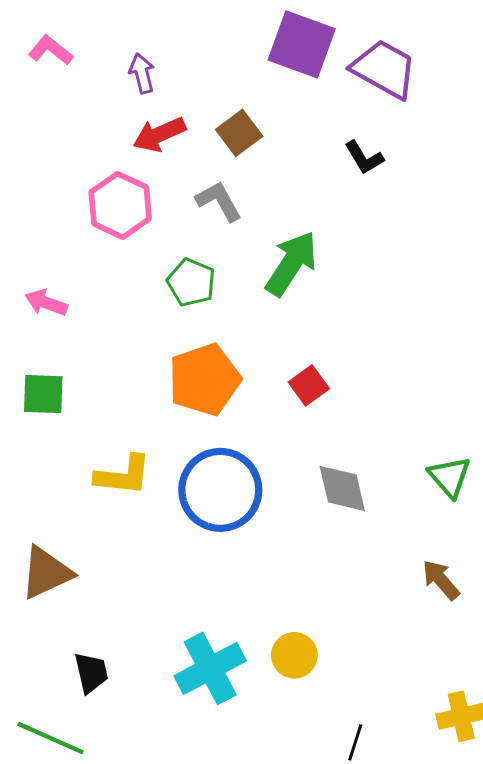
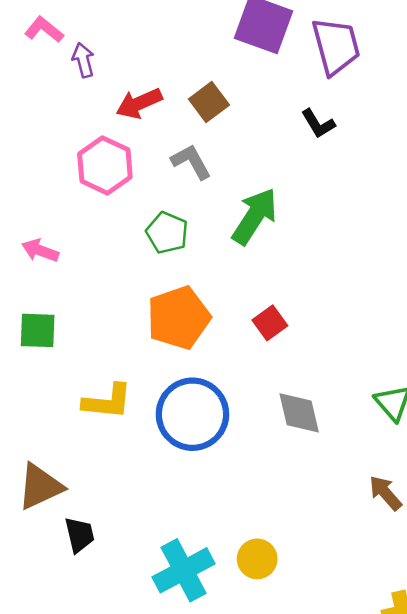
purple trapezoid: (384, 69) -> (336, 46), turned 46
purple arrow: (142, 73) -> (83, 60), moved
black trapezoid: (91, 673) -> (79, 535), moved

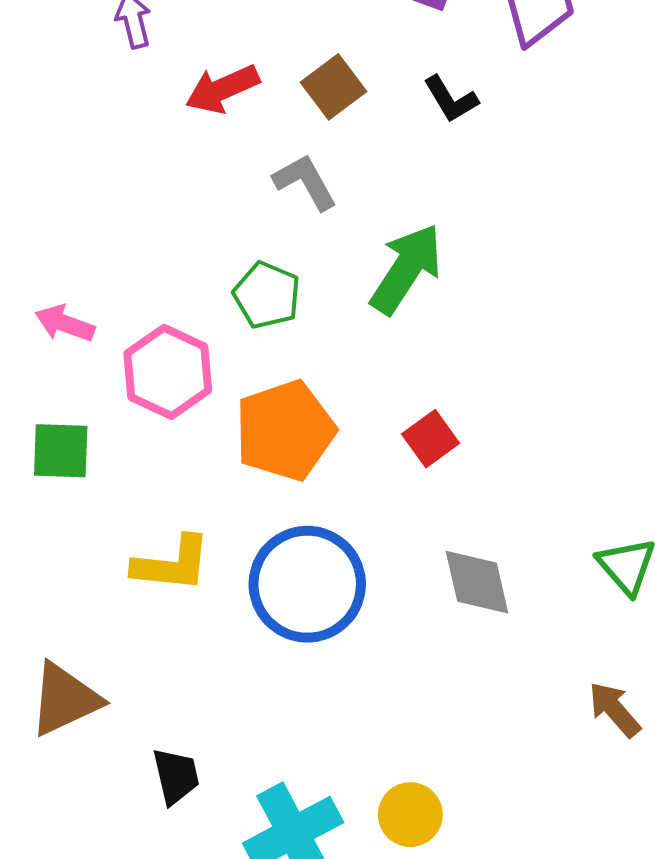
black L-shape: (318, 124) -> (451, 99), moved
pink hexagon: (105, 165) -> (168, 372), moved
black trapezoid: (79, 535) -> (176, 776), moved

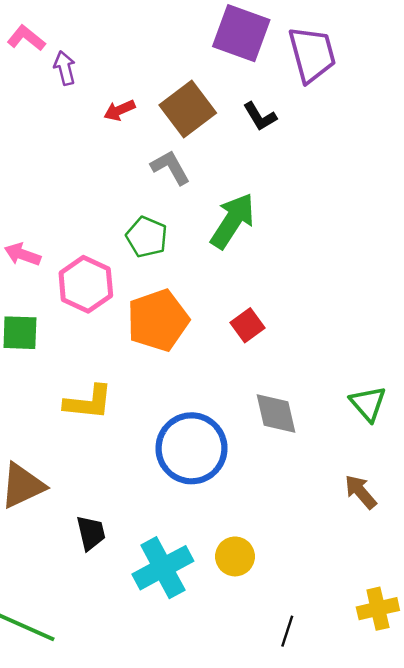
brown square: (334, 87) -> (188, 109), size x1.4
red arrow: (222, 89) -> (119, 110), size x0.7
blue circle: (307, 584) -> (191, 448), moved

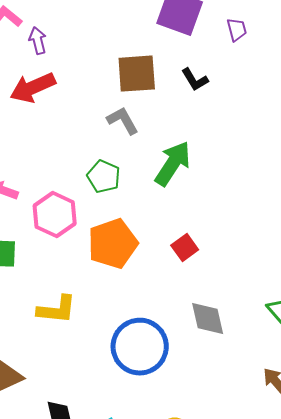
purple trapezoid: (312, 54) -> (237, 30), size x0.5
brown square: (188, 109) -> (137, 74), turned 33
red arrow: (119, 110) -> (33, 88), moved, size x1.8

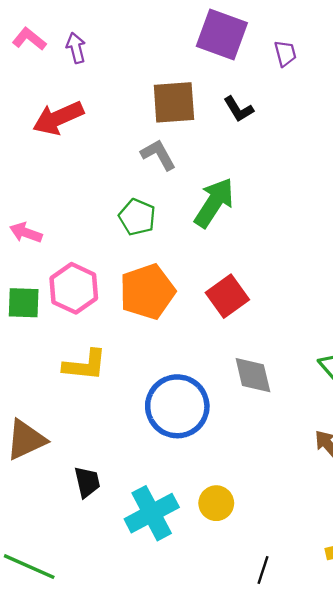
purple arrow: (38, 41) -> (76, 48), moved
pink hexagon: (55, 215) -> (74, 288), moved
red square: (185, 248) -> (227, 296), size x1.4

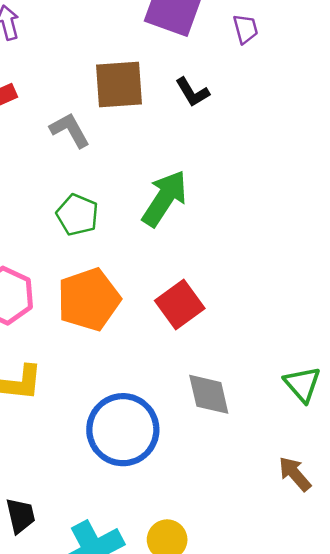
gray L-shape: (158, 155) -> (70, 130), moved

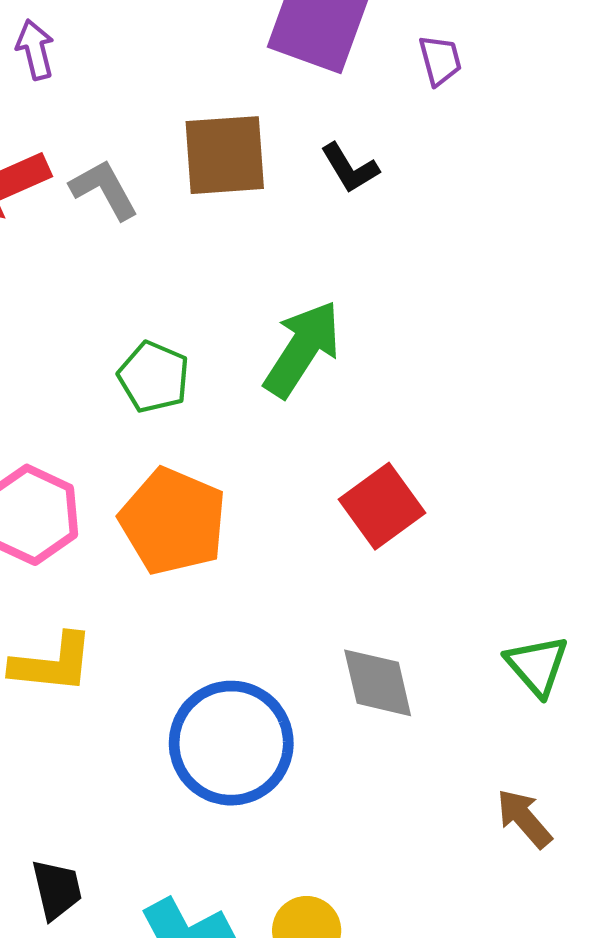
gray L-shape: (70, 130) -> (104, 190), moved
orange pentagon: (89, 299) -> (173, 521), turned -30
red square: (180, 305) -> (382, 506), moved

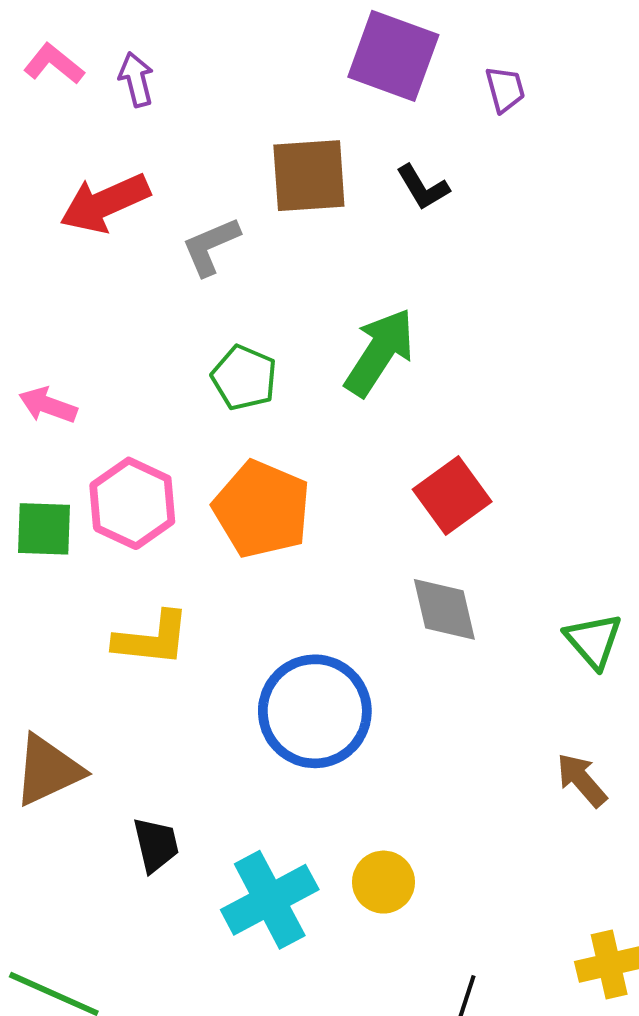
gray L-shape: (104, 190) -> (211, 246), moved, turned -84
gray diamond: (378, 683) -> (444, 609), moved

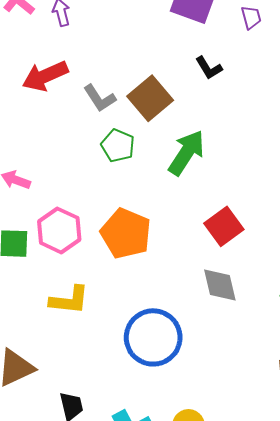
brown square: (309, 176) -> (150, 98), moved, turned -36
gray L-shape: (211, 246) -> (100, 98), turned -100
green pentagon: (244, 378) -> (118, 146), moved

